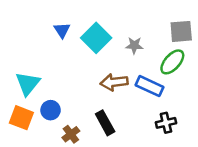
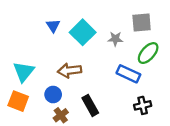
gray square: (181, 31) -> (142, 22), moved
brown arrow: (114, 82) -> (70, 70), moved
blue circle: (51, 110) -> (53, 95), moved

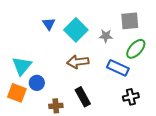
brown arrow: (70, 70) -> (78, 62), moved
blue circle: (53, 95) -> (37, 83), moved
brown cross: (61, 115) -> (56, 106), turned 32

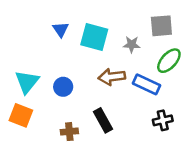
cyan square: (76, 30) -> (94, 37), turned -30
brown arrow: (78, 62) -> (112, 77), moved
blue circle: (37, 83) -> (63, 87), moved

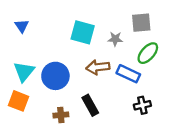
blue triangle: (61, 30) -> (22, 26), moved
blue circle: (63, 87) -> (55, 76), size x1.6

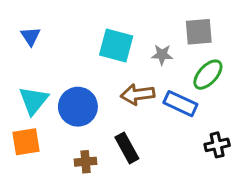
orange square: (18, 101) -> (26, 142), turned -30
black cross: (142, 105) -> (217, 145), moved

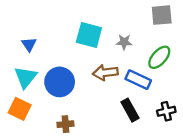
gray square: (199, 32) -> (162, 15), moved
blue triangle: (31, 36) -> (29, 44), moved
orange square: (26, 142) -> (20, 109), turned 35
black rectangle: (127, 148) -> (130, 110), moved

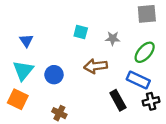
cyan square: (89, 35) -> (81, 32), size x0.6
blue rectangle: (138, 80) -> (138, 80), moved
blue circle: (60, 82) -> (54, 75), size x0.7
brown cross: (65, 124) -> (59, 113), turned 32

